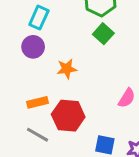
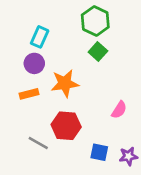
orange star: (67, 69) -> (65, 83), size x1.5
orange rectangle: (37, 102) -> (29, 94), moved

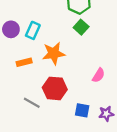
cyan rectangle: (40, 37) -> (33, 30), moved
purple circle: (34, 63) -> (11, 29), moved

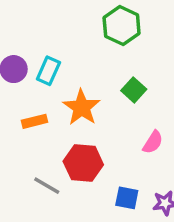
green square: (81, 27) -> (134, 90), moved
orange star: (54, 53) -> (82, 107), turned -30

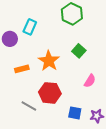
cyan rectangle: (48, 71) -> (30, 27), moved

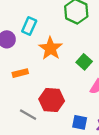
green square: (79, 51) -> (84, 62), moved
orange star: (49, 61) -> (51, 48), moved

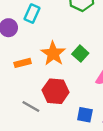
orange star: (51, 48) -> (53, 54), moved
green square: (84, 62) -> (80, 54), moved

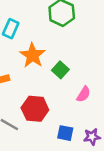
orange star: (53, 54) -> (33, 55), moved

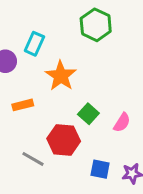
green square: (60, 70) -> (88, 114), moved

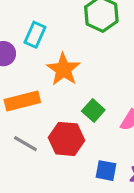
orange rectangle: (23, 105) -> (22, 101), size x1.5
gray line: (33, 159) -> (25, 144), moved

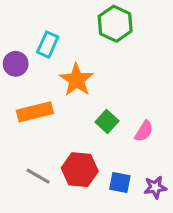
red hexagon: (67, 139) -> (80, 170), moved
gray line: (25, 144) -> (38, 176), moved

